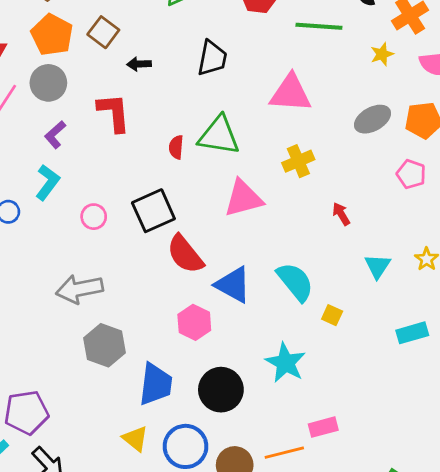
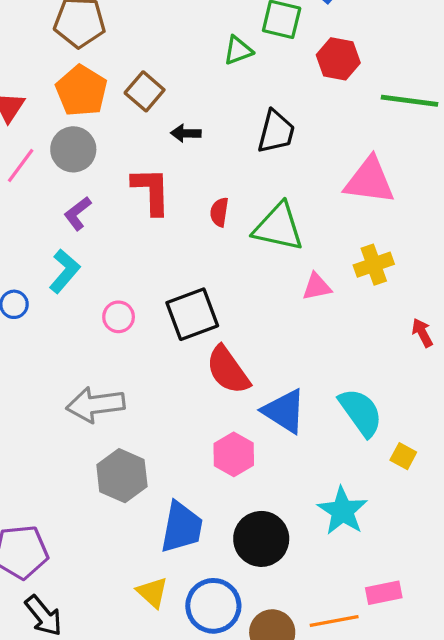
red semicircle: (176, 147) -> (219, 212), moved
pink triangle: (243, 198) -> (317, 287), moved, size x0.6

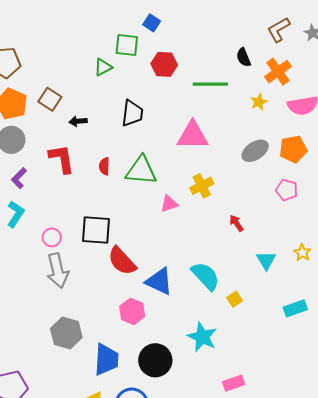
black square: (192, 314) -> (96, 230), turned 32
gray arrow: (96, 405) -> (58, 271), moved, turned -88
yellow square: (403, 456) -> (235, 299), turned 35

